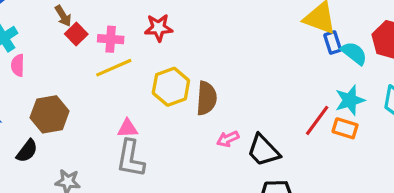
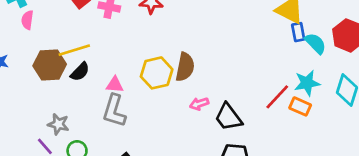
yellow line: (114, 68) -> (74, 50), moved
yellow hexagon: (171, 87) -> (157, 73), moved
black semicircle: (27, 151) -> (80, 72), moved

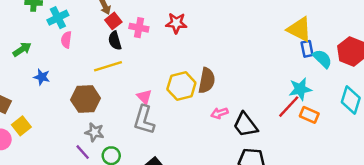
brown hexagon: (50, 65) -> (86, 99), moved
black semicircle: (80, 72) -> (115, 41), moved, turned 120
cyan star: (307, 83) -> (300, 89), moved
pink triangle: (115, 85) -> (144, 97), turned 42

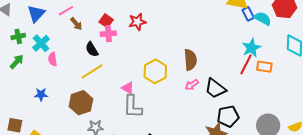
red square: (113, 21) -> (106, 21), moved
green arrow: (22, 49) -> (17, 62), moved
brown semicircle: (207, 81) -> (190, 60), moved

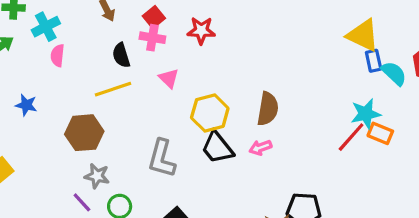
orange rectangle: (264, 67) -> (380, 133), moved
pink triangle: (128, 88) -> (169, 78), moved
black trapezoid: (215, 88) -> (217, 148), moved

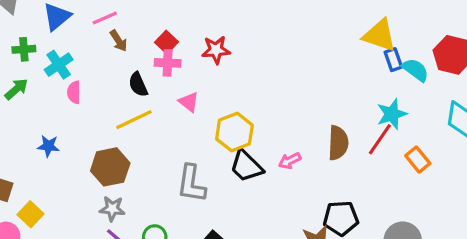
brown semicircle: (268, 109) -> (338, 143), moved
orange rectangle: (380, 133) -> (418, 160), moved, turned 35
gray star: (97, 176) -> (112, 209), moved

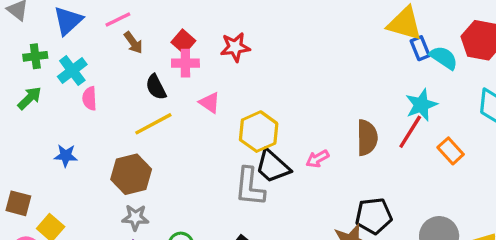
gray L-shape: (191, 184) -> (250, 187), moved

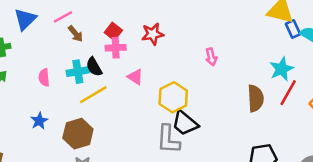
cyan cross: (72, 70) -> (78, 72), moved, turned 30
cyan star: (421, 105) -> (282, 69), moved
blue star: (66, 156) -> (39, 121), moved, turned -30
pink arrow: (317, 159) -> (211, 57), moved, turned -72

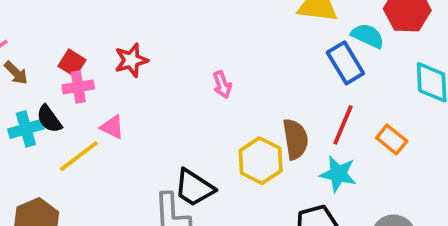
blue rectangle: (293, 29) -> (345, 63), moved, size x1.5
cyan star: (282, 69) -> (338, 174), moved, turned -30
yellow line: (93, 95) -> (79, 156), moved
yellow hexagon: (173, 97) -> (261, 161), moved

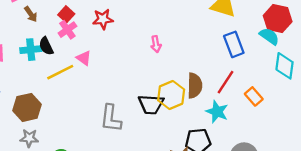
cyan semicircle: (368, 36) -> (269, 36), moved
pink cross: (78, 87) -> (67, 30), turned -36
black trapezoid: (194, 188) -> (151, 104), moved, turned -40

